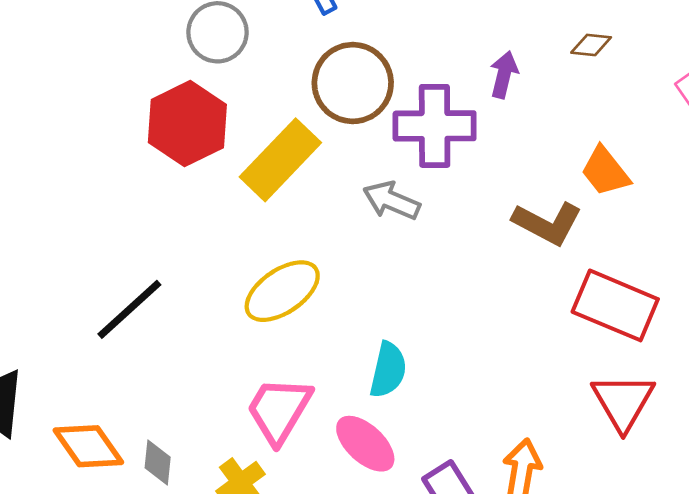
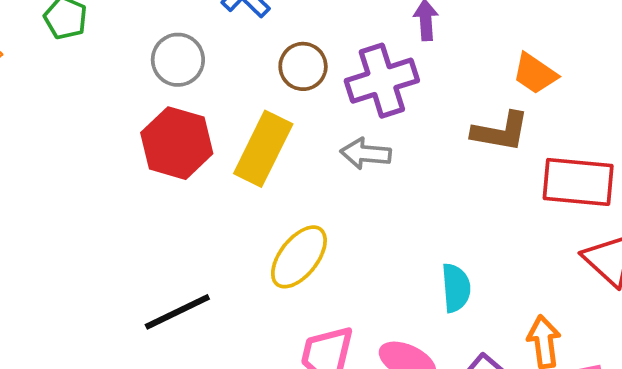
brown circle: (353, 83) -> (303, 66), size x0.7
black line: (129, 309) -> (177, 312), turned 34
cyan semicircle: (388, 370) -> (456, 288), moved

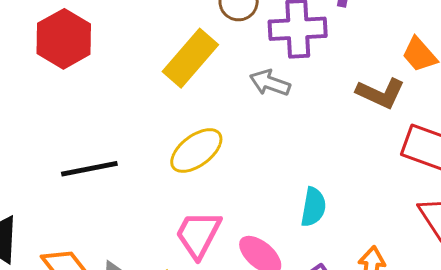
red hexagon: (177, 143) -> (64, 39), moved

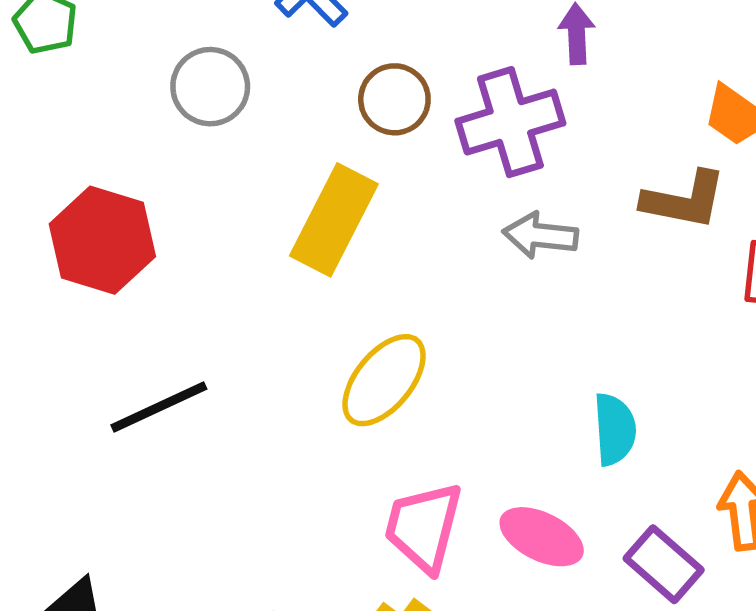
gray arrow: (270, 83) -> (540, 235), moved
black line: (89, 169) -> (159, 407), moved

